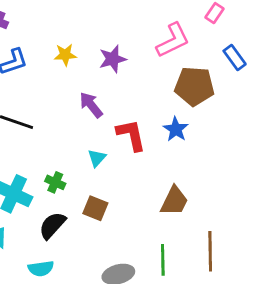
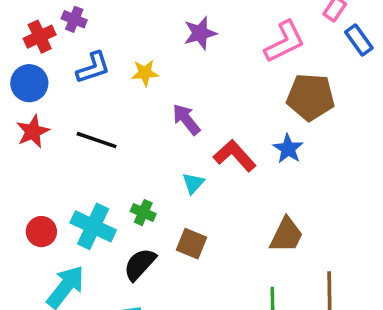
yellow star: (65, 55) -> (145, 73), moved
blue rectangle: (235, 58) -> (359, 40), moved
purple star: (113, 59) -> (200, 33), moved
red L-shape: (131, 135) -> (235, 156), turned -30

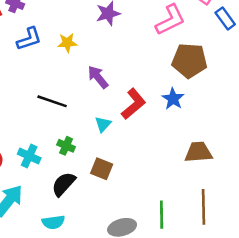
black line: (97, 140) -> (52, 101), moved
red L-shape: (235, 156) -> (134, 104), turned 92
cyan cross: (93, 226) -> (29, 156), size x0.7
brown trapezoid: (286, 235) -> (198, 152), moved, turned -120

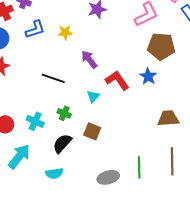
red L-shape: (134, 104) -> (117, 80), turned -85

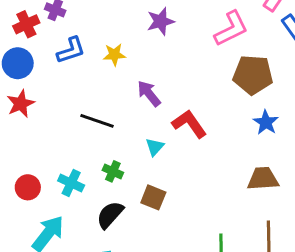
blue star: (148, 76) -> (266, 122), moved

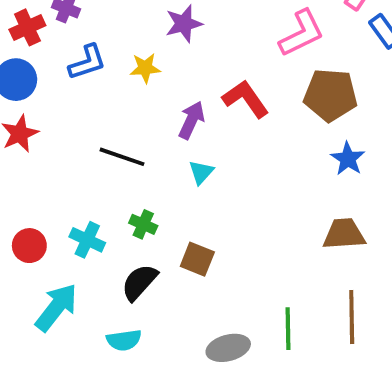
purple star: (161, 21) -> (184, 24), moved
purple arrow: (149, 94) -> (191, 120), turned 64
red L-shape: (189, 124) -> (246, 99), moved
cyan triangle: (155, 147) -> (201, 172), moved

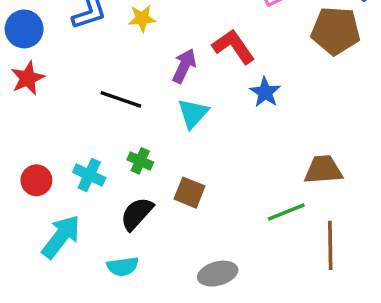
brown pentagon: (330, 95) -> (336, 31), moved
blue star: (348, 159) -> (265, 92), moved
cyan triangle: (201, 172) -> (193, 113), size x1.4
green line: (288, 329) -> (286, 212), moved, turned 69

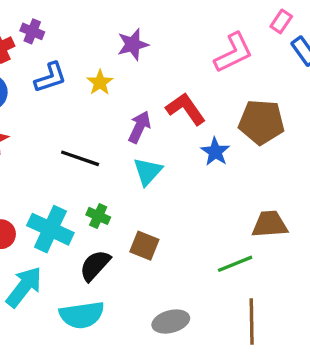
yellow star: (142, 18) -> (100, 82), turned -30
brown pentagon: (336, 31) -> (261, 122), moved
cyan cross: (89, 175) -> (50, 229), size x1.5
brown line: (330, 245) -> (252, 322), moved
cyan semicircle: (123, 267) -> (82, 315), size x1.5

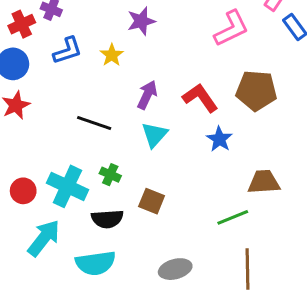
red L-shape: (186, 109) -> (200, 98), moved
blue star: (215, 152) -> (219, 139), moved
black semicircle: (95, 265) -> (107, 219), turned -136

